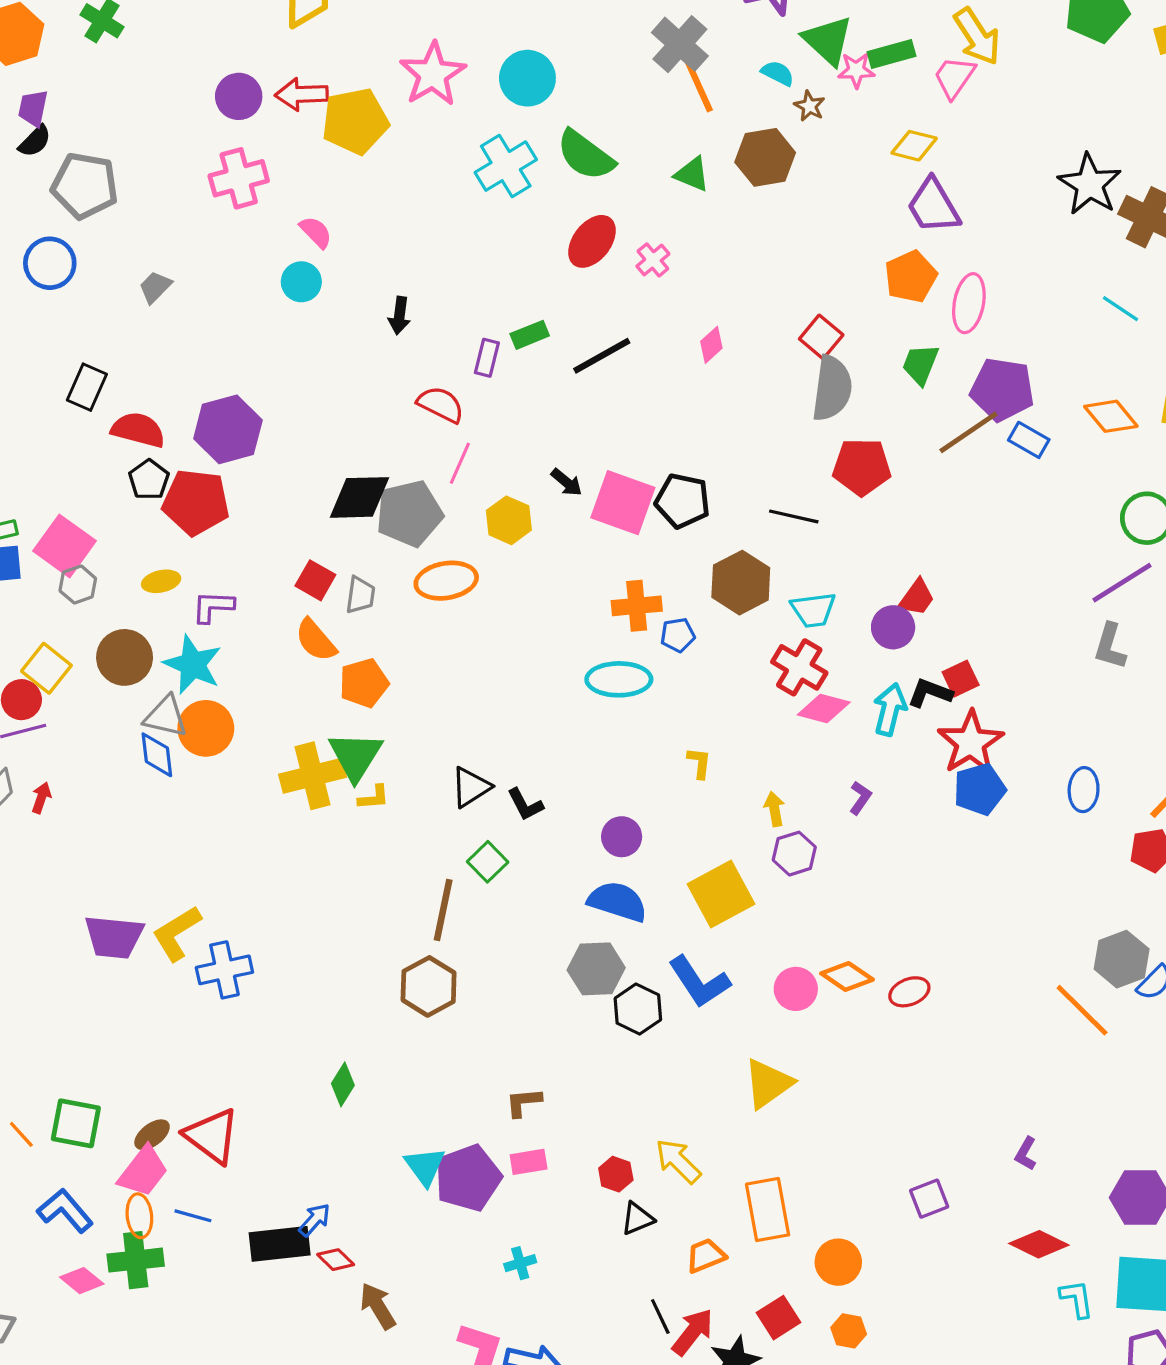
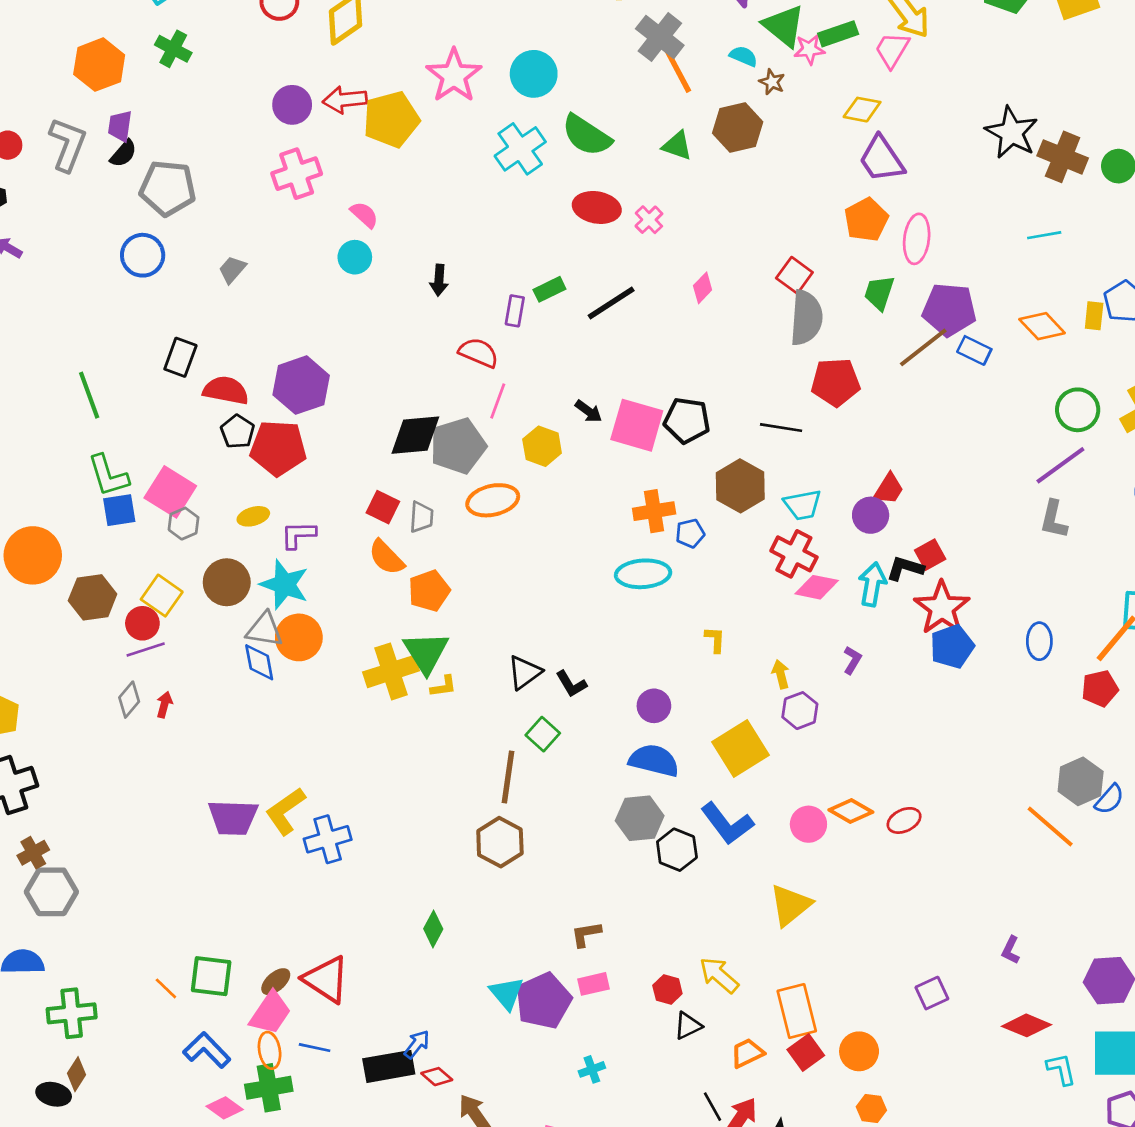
red ellipse: (592, 241) -> (597, 207), turned 66
cyan line: (1120, 309) -> (1044, 235), turned -40
red square: (778, 1318) -> (806, 1053), moved

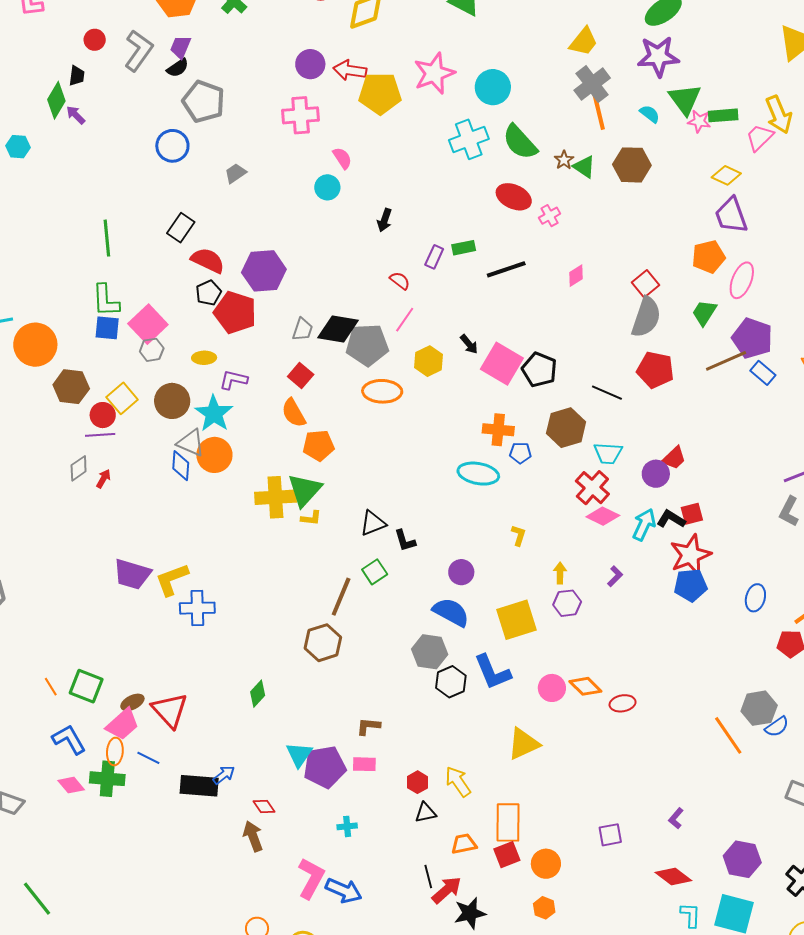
brown star: (772, 82) -> (564, 160), moved
red semicircle: (479, 353) -> (400, 281), size x0.7
gray trapezoid: (421, 517) -> (303, 329), moved
red diamond: (437, 1077) -> (264, 806), moved

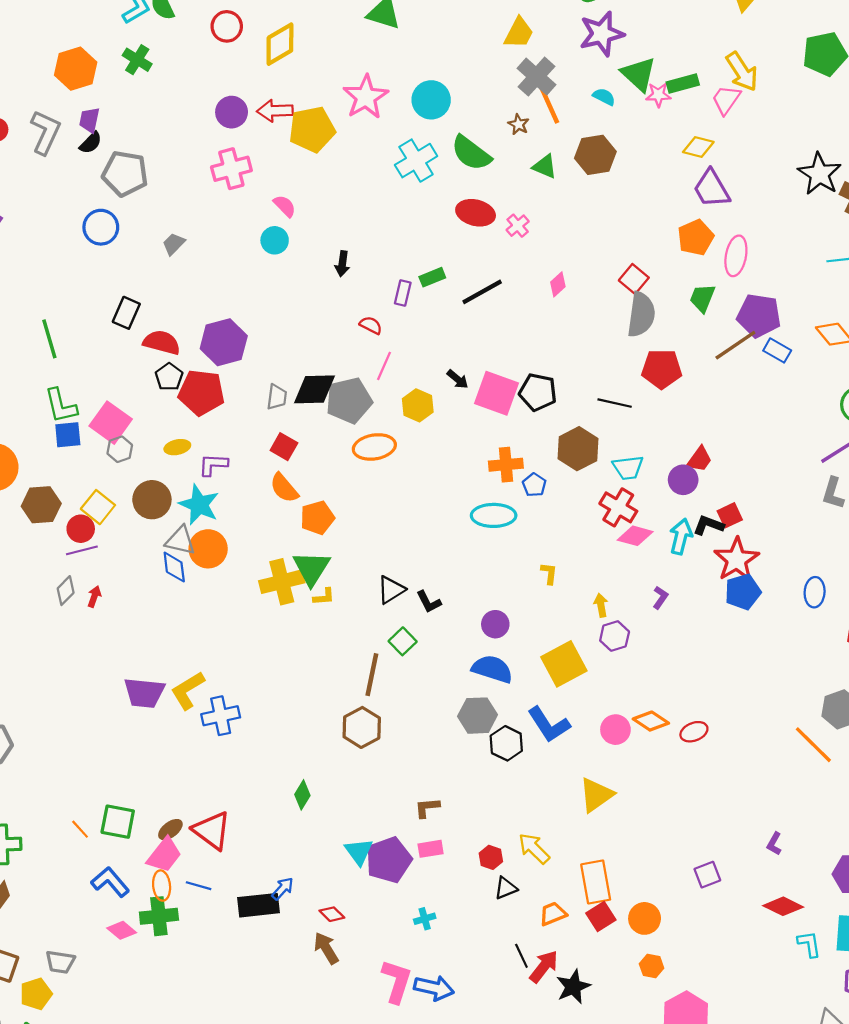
brown star: (564, 160) -> (518, 124), moved
blue pentagon: (520, 453) -> (534, 485), turned -30

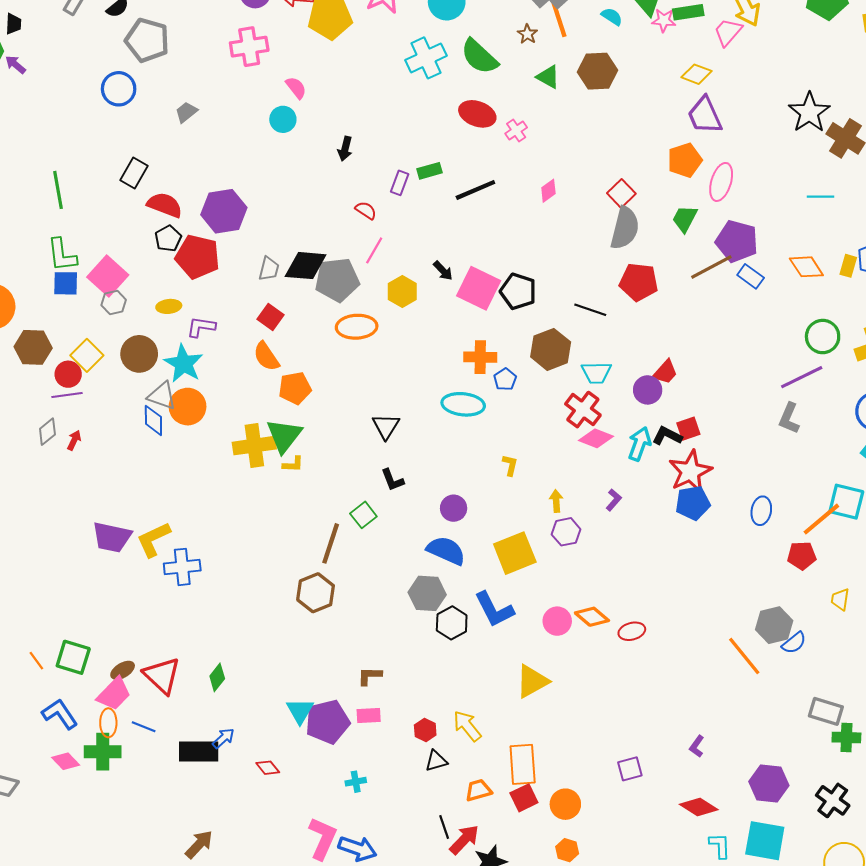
black triangle: (391, 590) -> (386, 426), moved, turned -32
green diamond: (302, 795) -> (217, 677), moved
brown arrow: (326, 948) -> (199, 844), moved, turned 68

